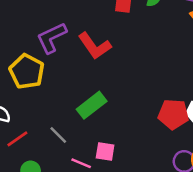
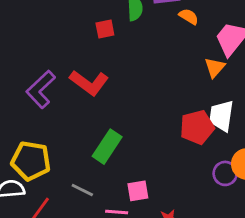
yellow pentagon: (27, 71) -> (31, 161), moved

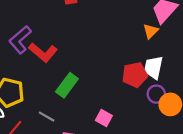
red L-shape: (89, 83) -> (43, 52), moved
purple circle: (225, 173) -> (156, 94), moved
pink square: (138, 191) -> (104, 118), moved, turned 35

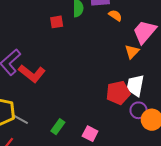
green rectangle: (67, 85) -> (58, 127), moved, size x0.7
gray line: (47, 117) -> (21, 119), moved

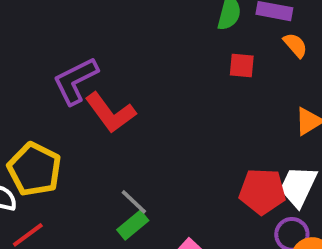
red square: (57, 22) -> (242, 65), moved
gray line: (21, 119) -> (134, 202), moved

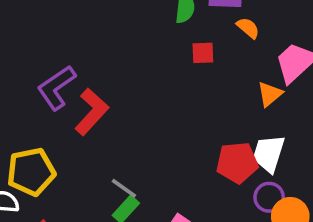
red L-shape: (110, 113) -> (92, 112), turned -93
yellow pentagon: (35, 169) -> (31, 172), turned -30

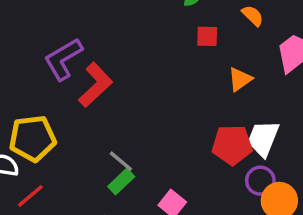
orange triangle: (270, 94) -> (240, 79), moved

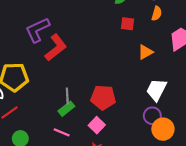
orange semicircle: (253, 16) -> (157, 13), turned 56
red pentagon: (232, 145) -> (103, 97), moved
gray line: (121, 161) -> (67, 96), turned 42

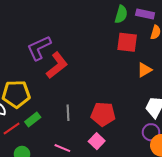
red square: (127, 24) -> (127, 42), size x1.5
green rectangle: (66, 109) -> (33, 119), moved

